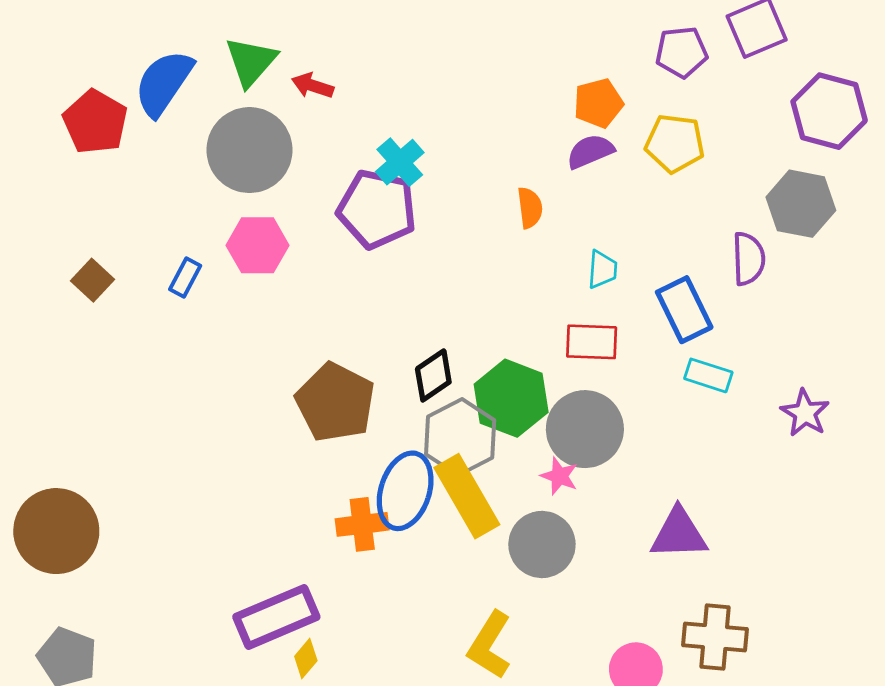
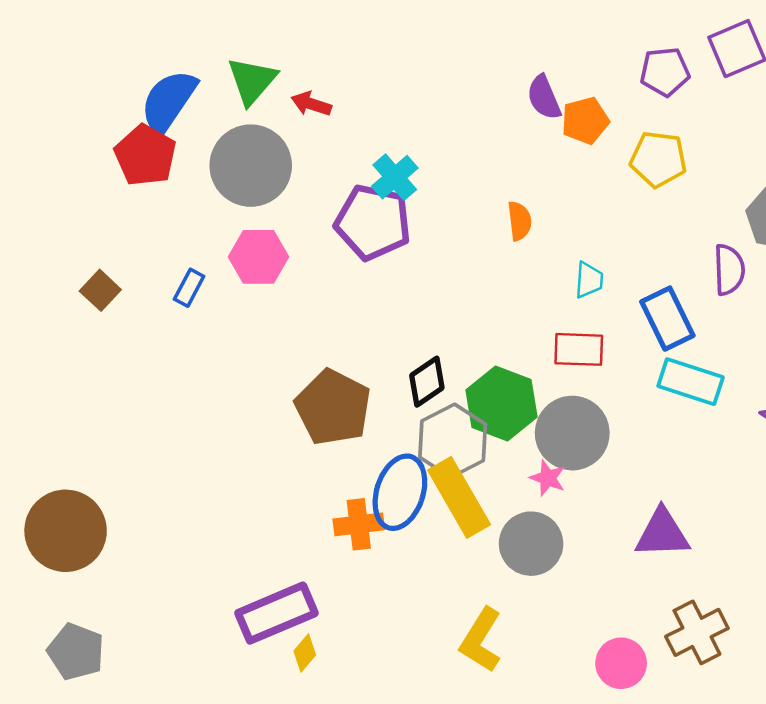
red pentagon: (95, 122) -> (145, 155), moved
purple semicircle: (590, 151) -> (544, 97), moved, turned -90
cyan rectangle: (708, 375) -> (691, 382), size x1.4
brown cross: (715, 637) -> (697, 632), turned -32

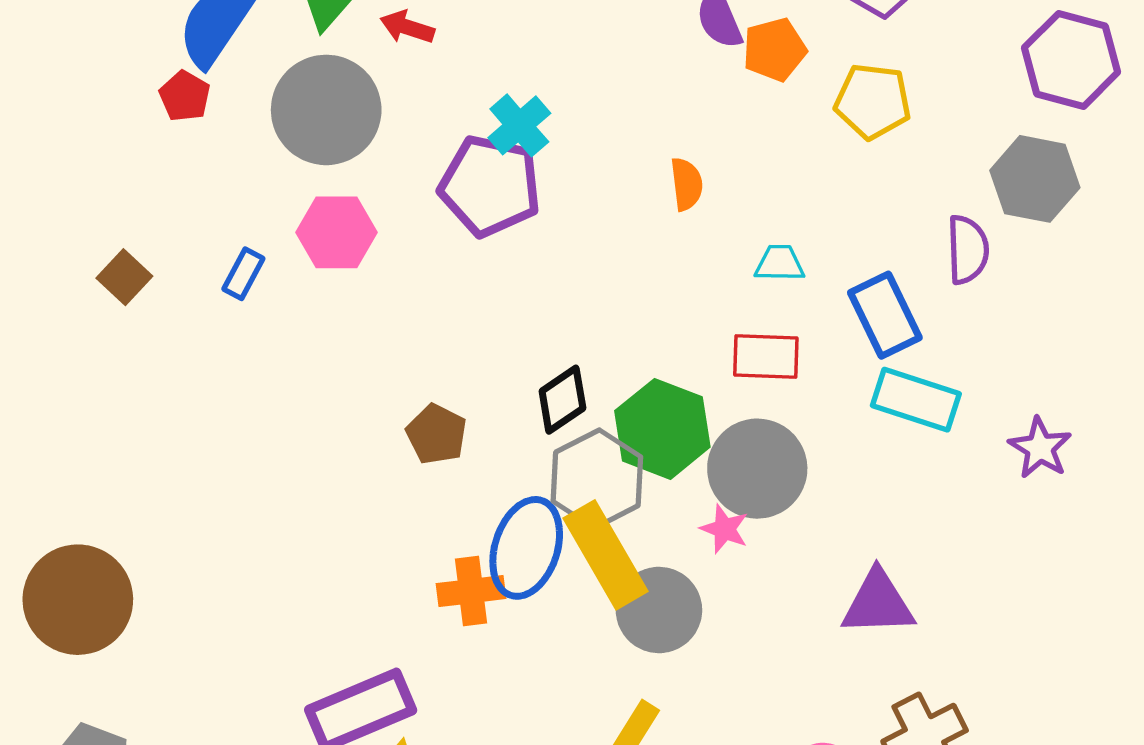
red pentagon: (145, 155) -> (185, 96), size x0.6
cyan trapezoid: (589, 280) -> (780, 263), turned -93
brown pentagon: (333, 407) -> (437, 434), size x0.6
gray circle: (531, 544) -> (659, 610), moved

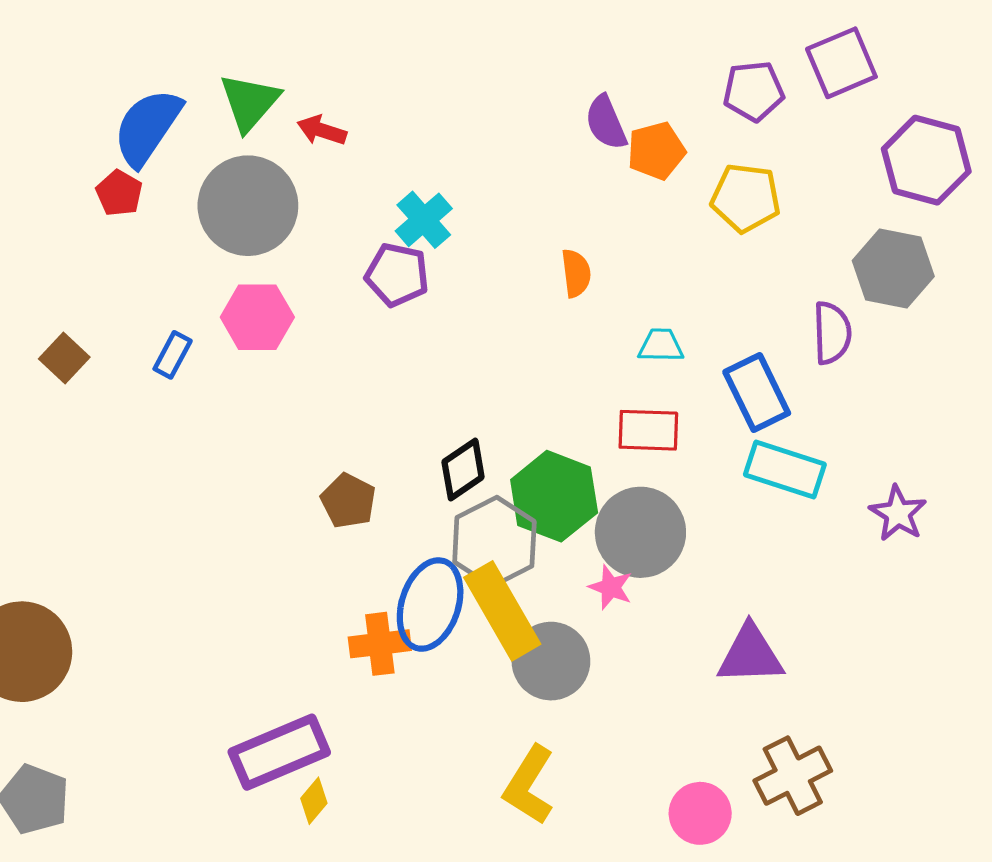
purple pentagon: (490, 186) -> (397, 275), size x0.7

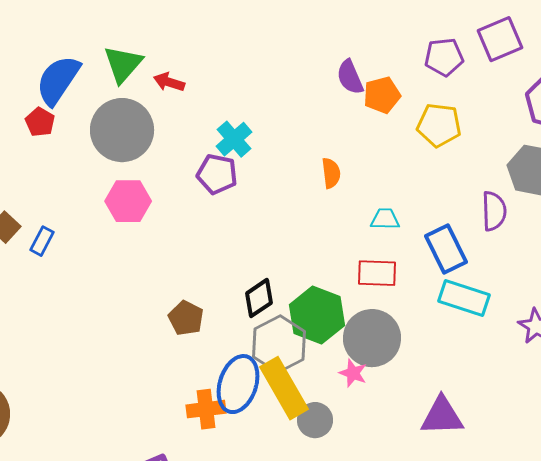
blue rectangle: (173, 355) -> (42, 241), moved
gray circle: (551, 661) -> (315, 420), size x0.7

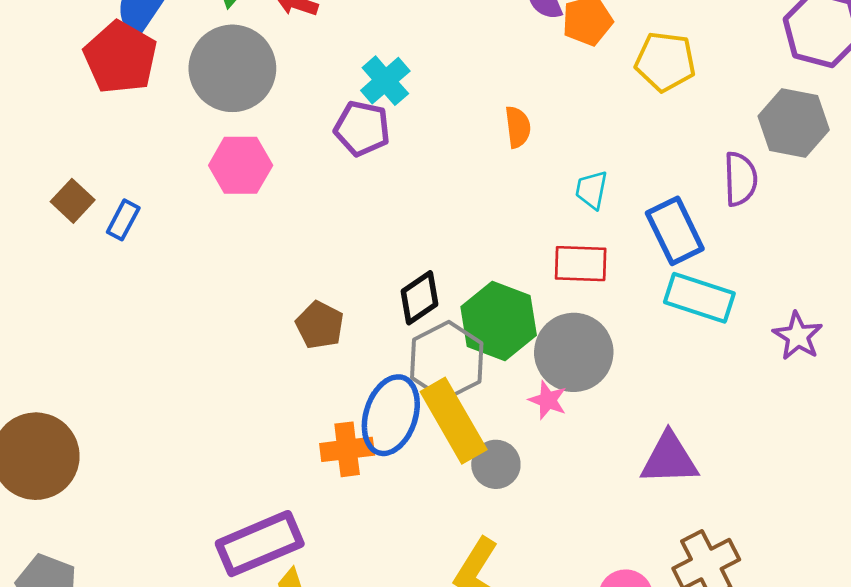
red pentagon: (40, 122) -> (120, 57), size x1.8
cyan trapezoid: (385, 219) -> (592, 190), turned -80

